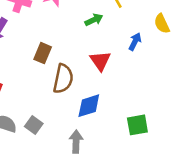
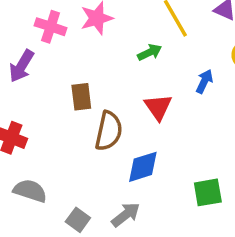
brown rectangle: (43, 53) -> (81, 97), turned -30
gray square: (34, 125) -> (78, 220), moved
gray arrow: (76, 142) -> (126, 215), turned 50

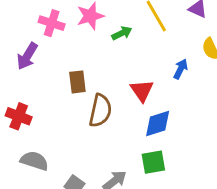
green arrow: (150, 52) -> (122, 33), moved
blue diamond: (143, 167) -> (158, 123), moved
green square: (208, 192) -> (153, 162), moved

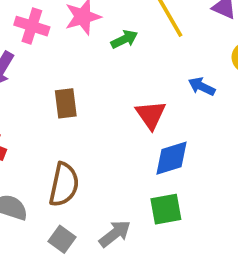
blue arrow: (181, 69) -> (202, 86), turned -90
brown semicircle: (100, 111) -> (64, 185), moved

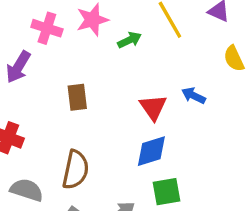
blue arrow: (202, 86) -> (194, 96), moved
blue diamond: (171, 158) -> (151, 151), moved

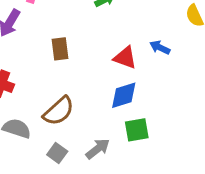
red triangle: (153, 107) -> (125, 58), turned -35
brown semicircle: (76, 170) -> (59, 111), turned 36

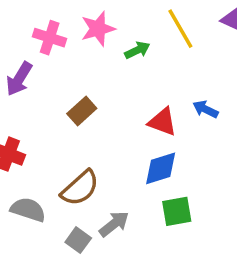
brown rectangle: (60, 49) -> (82, 111), turned 55
gray arrow: (98, 149) -> (114, 224), moved

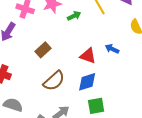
brown semicircle: (80, 188) -> (54, 81), moved

